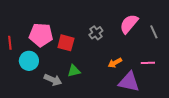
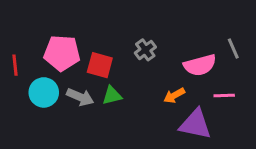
pink semicircle: (129, 24) -> (200, 65), moved, turned -145
green triangle: (74, 71) -> (112, 95), moved
gray arrow: (53, 80) -> (80, 97), moved

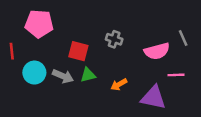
gray cross: (145, 50) -> (114, 39), turned -35
pink pentagon: (62, 53) -> (39, 24), moved
orange arrow: (174, 95) -> (119, 84), moved

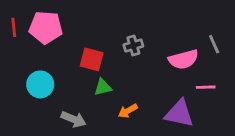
gray cross: (114, 39) -> (133, 45), turned -35
red line: (12, 51) -> (14, 27), moved
gray arrow: (63, 76) -> (74, 119), moved
orange arrow: (119, 84) -> (128, 111), moved

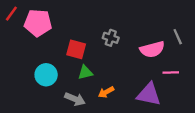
red line: (14, 27) -> (11, 14), moved, turned 42
gray cross: (133, 45) -> (111, 38), turned 35
cyan circle: (40, 84) -> (46, 75), moved
gray arrow: (74, 119) -> (75, 99), moved

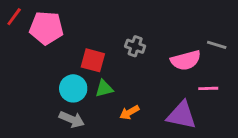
gray line: (178, 37) -> (217, 45), turned -49
cyan circle: (46, 75) -> (73, 88), moved
gray arrow: (75, 99) -> (72, 119), moved

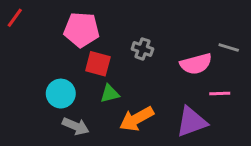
pink pentagon: (46, 28) -> (82, 30), moved
cyan circle: (73, 88) -> (61, 94), moved
orange arrow: (129, 112) -> (137, 119), size x1.6
purple triangle: (182, 115) -> (192, 122), turned -32

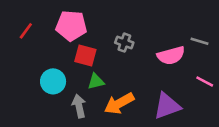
red line: (15, 18) -> (26, 31), moved
pink line: (220, 94) -> (205, 81), moved, turned 30
gray arrow: (76, 126) -> (79, 106), moved, turned -125

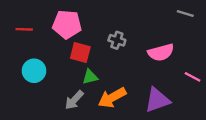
red line: (26, 31) -> (24, 29), turned 56
gray line: (199, 41) -> (185, 13), moved
cyan circle: (53, 81) -> (34, 71), moved
gray arrow: (79, 106) -> (74, 100), turned -125

